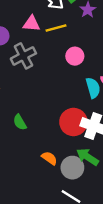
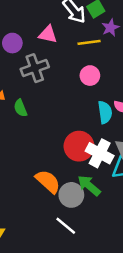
yellow line: (56, 28) -> (89, 42), moved
green semicircle: (20, 122) -> (20, 108), moved
orange semicircle: (49, 158) -> (48, 181), size x1.5

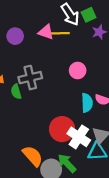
yellow line: (89, 42) -> (60, 33), moved
gray cross: (35, 68) -> (30, 78), moved

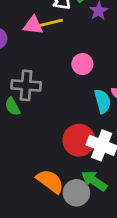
gray cross: (30, 78) -> (26, 85), turned 30

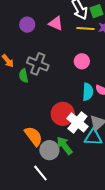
yellow line: (51, 23) -> (85, 28), moved

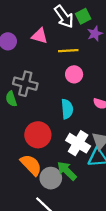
yellow line: (85, 28) -> (68, 51), moved
cyan semicircle: (88, 92) -> (67, 109), moved
red circle: (63, 114) -> (38, 135), moved

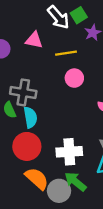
cyan semicircle: (67, 109) -> (30, 117), moved
red circle: (38, 135) -> (27, 146), moved
white cross: (78, 143) -> (69, 152), moved, turned -30

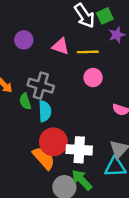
pink triangle: (34, 40) -> (61, 46), moved
red circle: (27, 146) -> (53, 142), moved
orange semicircle: (37, 179) -> (44, 158), moved

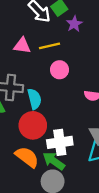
cyan semicircle: (45, 111) -> (34, 99), moved
red circle: (53, 142) -> (33, 125), moved
green arrow: (82, 180) -> (54, 161), moved

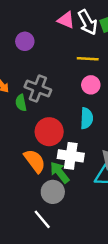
pink triangle: (22, 46) -> (66, 20), moved
cyan semicircle: (34, 99) -> (87, 118), moved

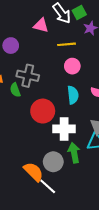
pink triangle: (66, 20) -> (41, 25), moved
purple circle: (25, 41) -> (11, 46), moved
orange semicircle: (35, 161) -> (34, 172), moved
green arrow: (60, 172) -> (74, 153), moved, turned 36

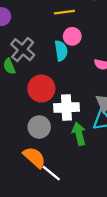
gray cross: (28, 76) -> (23, 50), turned 30
cyan semicircle: (73, 95) -> (61, 51), moved
gray circle: (53, 162) -> (39, 127), moved

